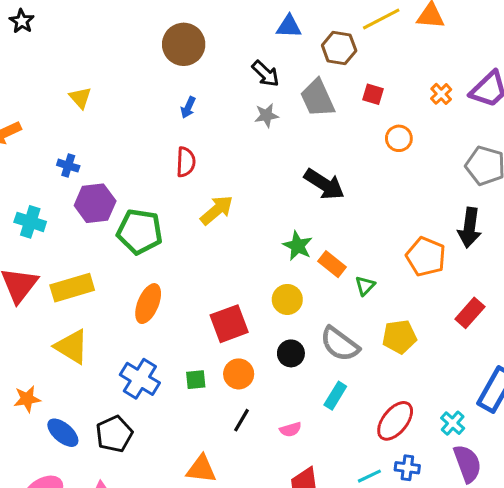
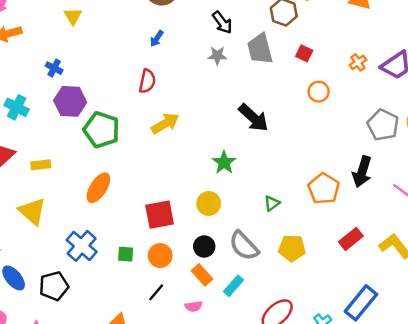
orange rectangle: (332, 264) -> (202, 275), moved
yellow rectangle: (72, 288) -> (41, 165), size x0.6

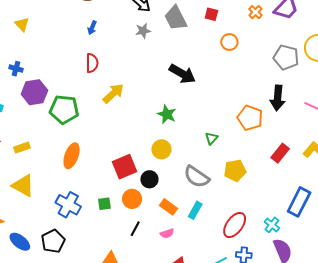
black circle: (204, 246) -> (149, 179), moved

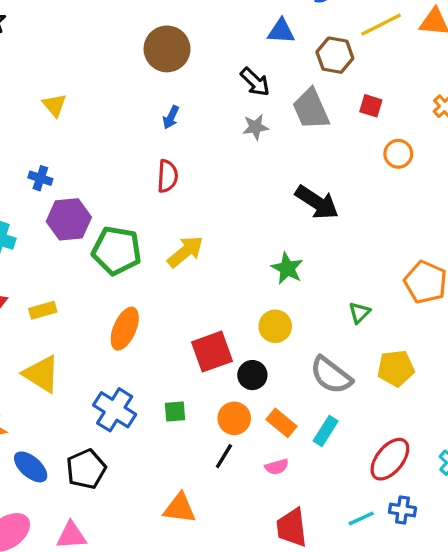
yellow arrow: (113, 93) -> (185, 252), moved
orange circle: (132, 199) -> (234, 418), moved

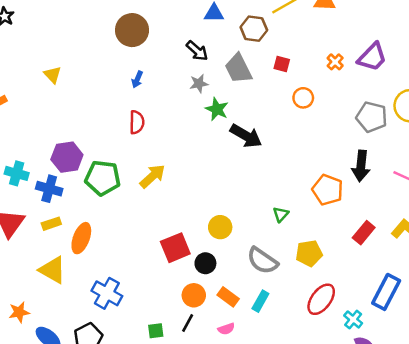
blue cross: (40, 178) -> (49, 189), moved, size x1.5
green star: (287, 268) -> (217, 109), moved
orange ellipse: (125, 329) -> (81, 238), moved
green square: (175, 412) -> (156, 331), moved
red ellipse: (390, 459) -> (321, 299), moved

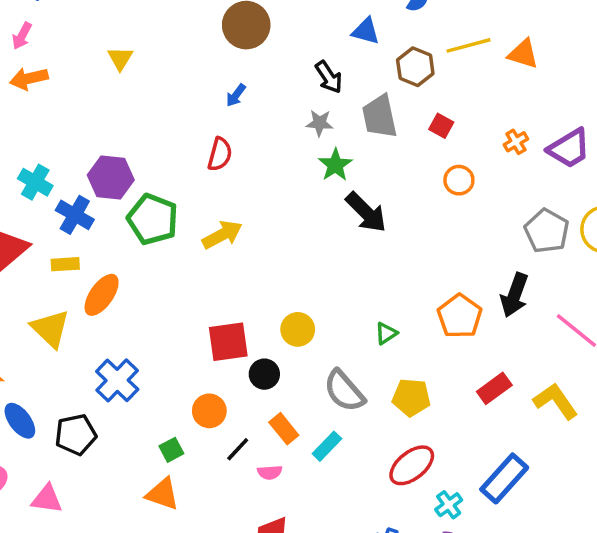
orange circle: (194, 295) -> (209, 411), moved
black line: (188, 323) -> (238, 449), moved
green square: (156, 331) -> (171, 450), turned -35

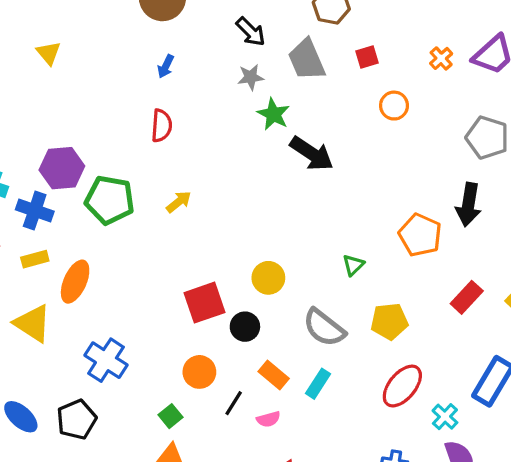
red square: (441, 126) -> (367, 57), turned -35
yellow arrow: (222, 235) -> (179, 202), size x0.7

